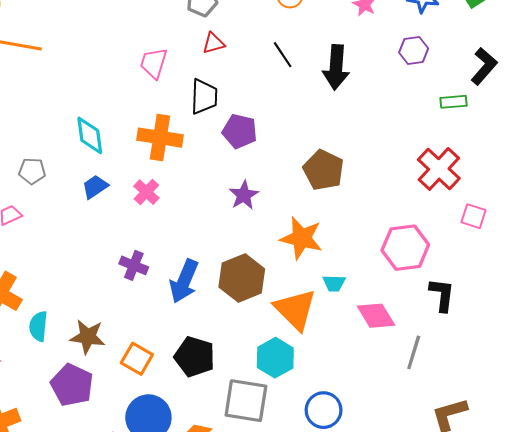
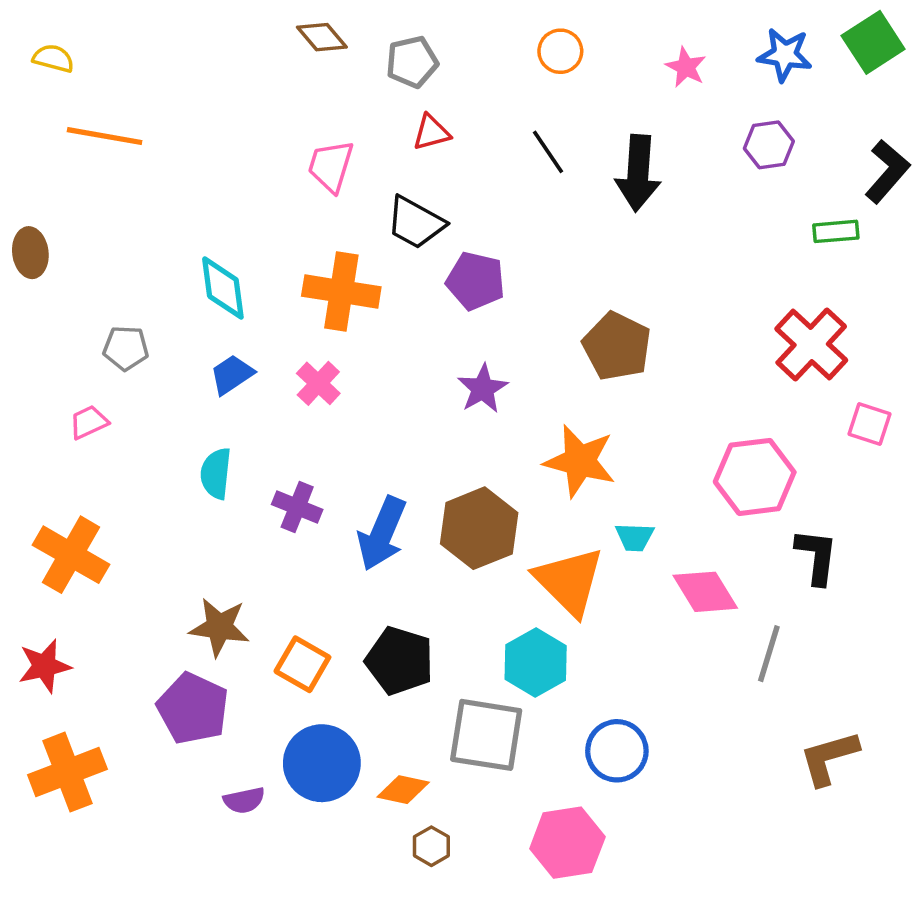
black trapezoid: (204, 97) -> (415, 223), turned 117
cyan semicircle: (38, 326) -> (216, 473), moved

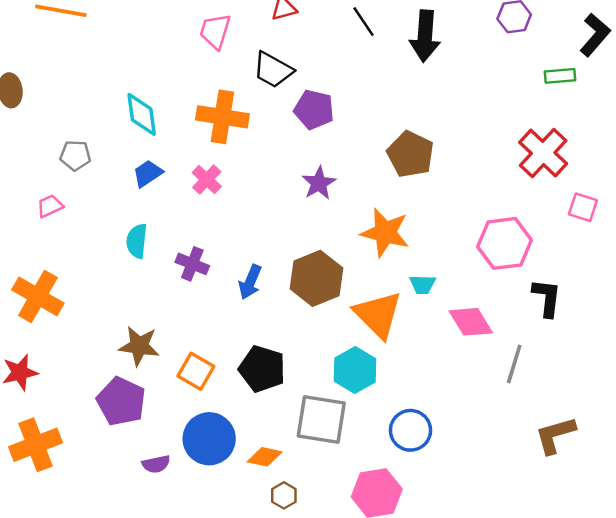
blue arrow: (382, 534) -> (250, 282), size x0.7

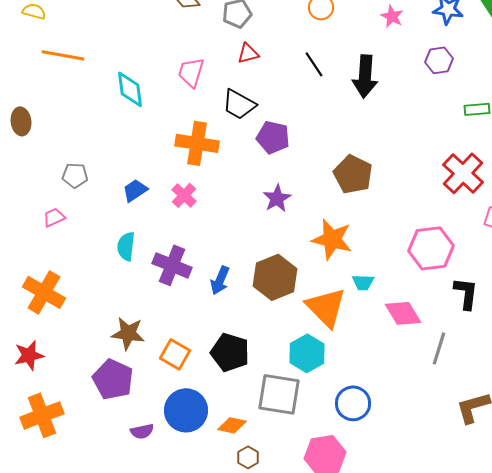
cyan diamond: (142, 114) -> (130, 89), moved
purple cross: (192, 264) -> (172, 265), size x1.4

